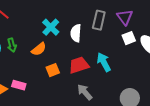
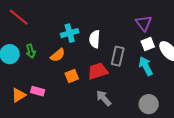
gray rectangle: (99, 20) -> (118, 56), moved
cyan cross: (51, 27) -> (70, 33), turned 30
cyan arrow: (104, 62) -> (146, 66), moved

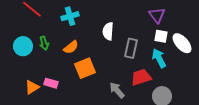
cyan cross: (70, 33) -> (70, 16), moved
white square: (148, 44) -> (161, 36), turned 32
red trapezoid: (98, 71) -> (141, 77), moved
orange square: (72, 76) -> (85, 68), size x1.5

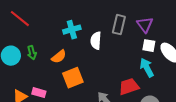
cyan cross: (70, 16) -> (72, 30), moved
gray rectangle: (131, 48) -> (119, 25), moved

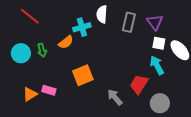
white semicircle: (96, 41) -> (102, 14), moved
orange semicircle: (59, 57) -> (66, 42), moved
red trapezoid: (129, 87) -> (139, 84), turned -40

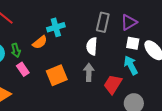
white semicircle: (102, 14) -> (92, 46), moved
purple triangle: (155, 22) -> (129, 22), turned 36
pink rectangle: (49, 90) -> (23, 69), moved, turned 40
gray arrow: (115, 97) -> (89, 72), moved, turned 42

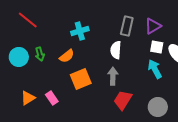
orange semicircle: (40, 42) -> (67, 56), moved
pink rectangle: (23, 69) -> (52, 98), moved
red trapezoid: (113, 84) -> (123, 100), moved

